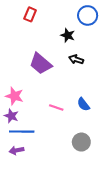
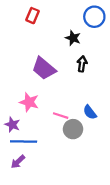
black arrow: (76, 59) -> (82, 64), turned 80
pink star: (14, 96) -> (29, 102), moved
gray circle: (81, 142) -> (73, 129), moved
purple arrow: (16, 150) -> (18, 162), turned -32

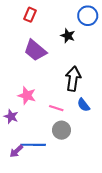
black arrow: (82, 64) -> (73, 79), moved, size x1.6
purple trapezoid: (44, 68) -> (35, 50), moved
gray circle: (73, 129) -> (61, 130), moved
blue line: (24, 141) -> (33, 145), moved

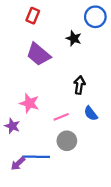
black arrow: (73, 79) -> (79, 85), size x0.7
pink line: (56, 108) -> (61, 117), turned -40

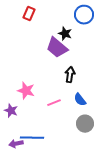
purple trapezoid: (38, 54) -> (57, 48), moved
gray circle: (67, 141) -> (85, 124), moved
purple arrow: (18, 164) -> (16, 144), turned 32

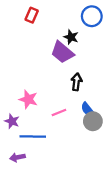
gray circle: (85, 124) -> (93, 121), moved
blue line: (32, 138) -> (33, 137), moved

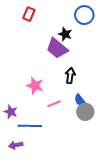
pink star: (28, 99) -> (35, 86), moved

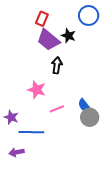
red rectangle: (29, 14) -> (42, 19), moved
purple trapezoid: (57, 48) -> (48, 40), moved
black arrow: (70, 76) -> (57, 65), moved

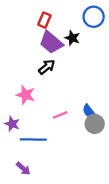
black arrow: (57, 65) -> (47, 67), moved, turned 42
pink star: (37, 90) -> (25, 95), moved
purple arrow: (17, 152) -> (23, 169), moved, turned -128

